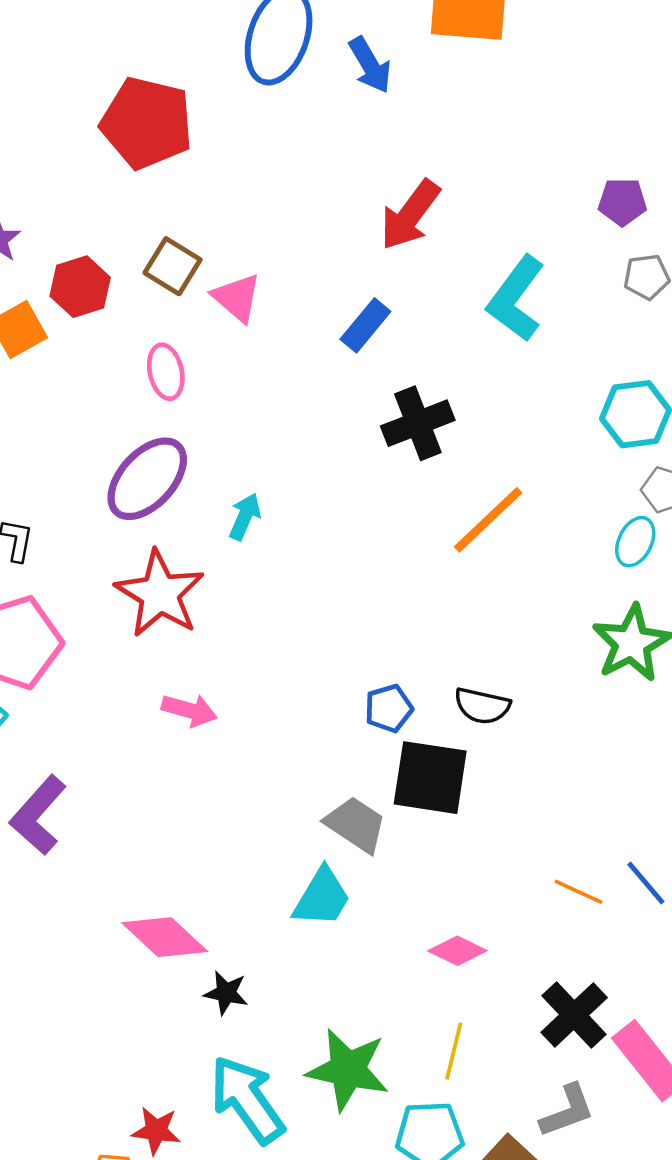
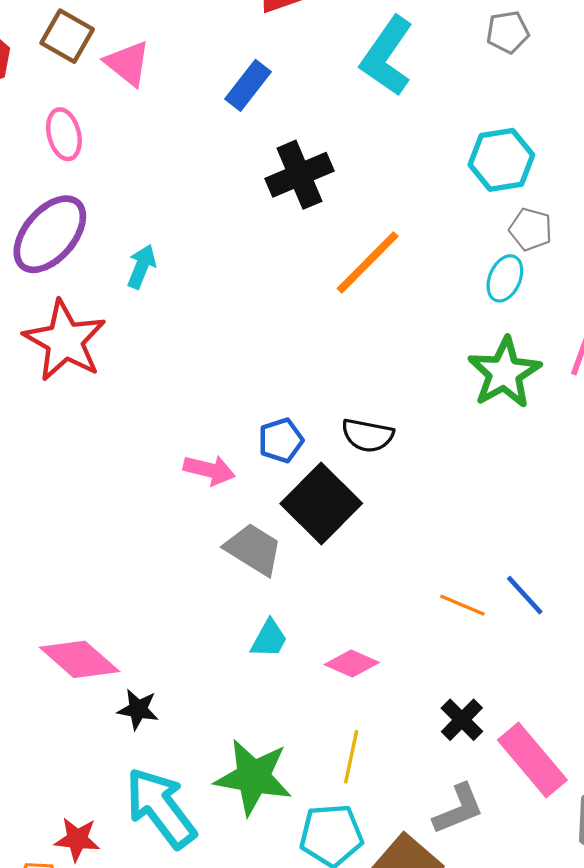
pink arrow: (189, 710) -> (209, 470), moved
black square: (430, 778) -> (321, 503), turned 38
cyan trapezoid: (322, 897) -> (269, 639), moved, size x0.7
black cross: (574, 1015) -> (462, 720), size x0.7

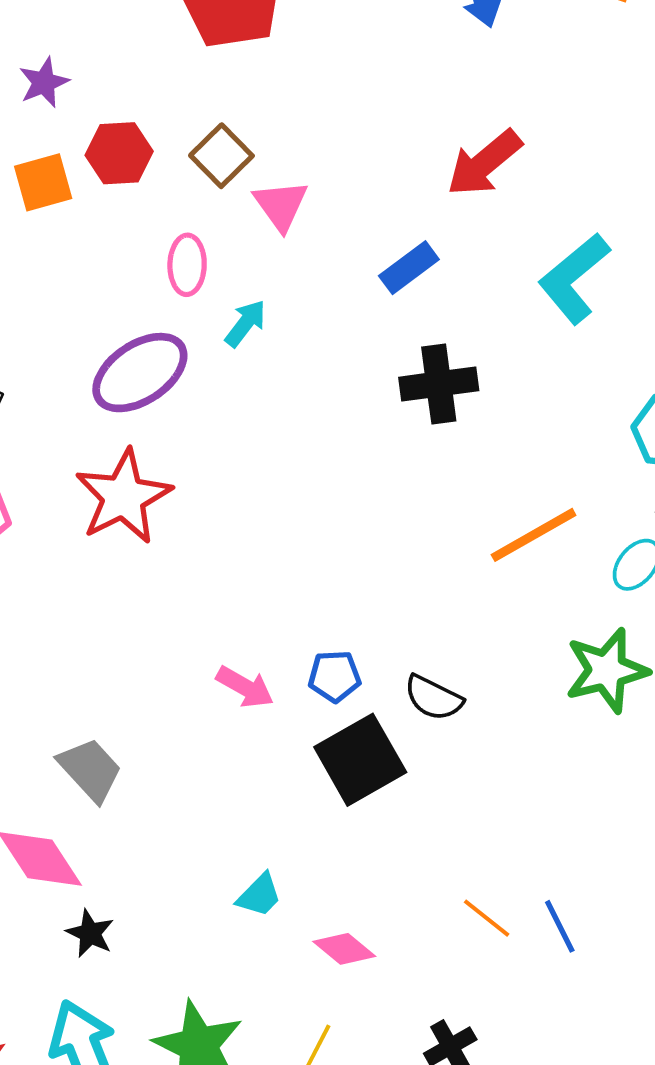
orange line: (368, 262) -> (534, 535), moved
cyan arrow: (141, 267) -> (245, 323), moved
gray trapezoid: (254, 549) -> (90, 770), moved

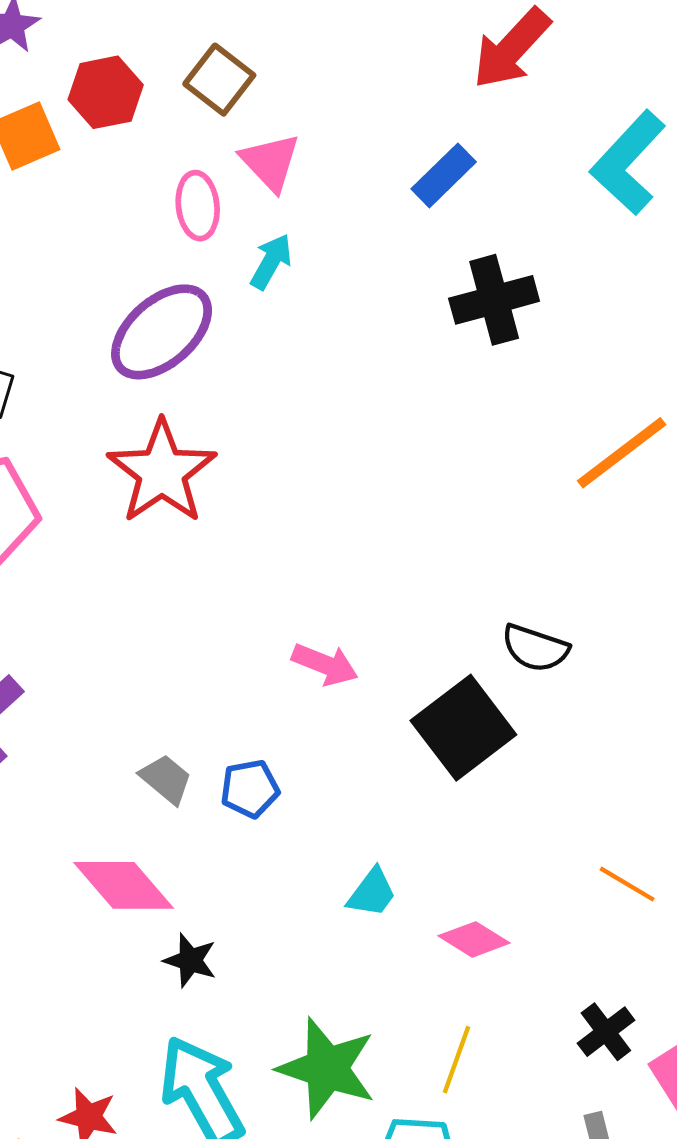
pink triangle: (281, 205) -> (270, 162), moved
blue pentagon: (334, 676) -> (250, 789), moved
gray trapezoid: (90, 770) -> (166, 779), size x0.7

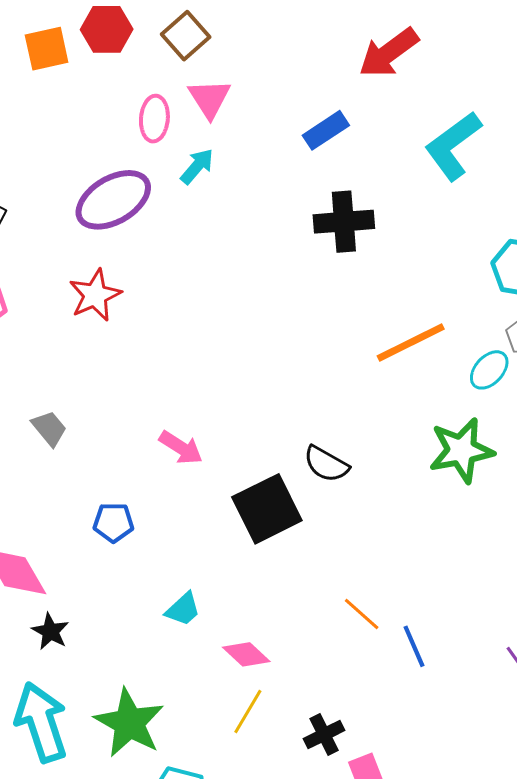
red star: (162, 472) -> (95, 295), size x0.7
gray trapezoid: (166, 779) -> (49, 428), moved
orange line: (627, 884) -> (362, 614), moved
yellow line: (457, 1060) -> (248, 711), moved

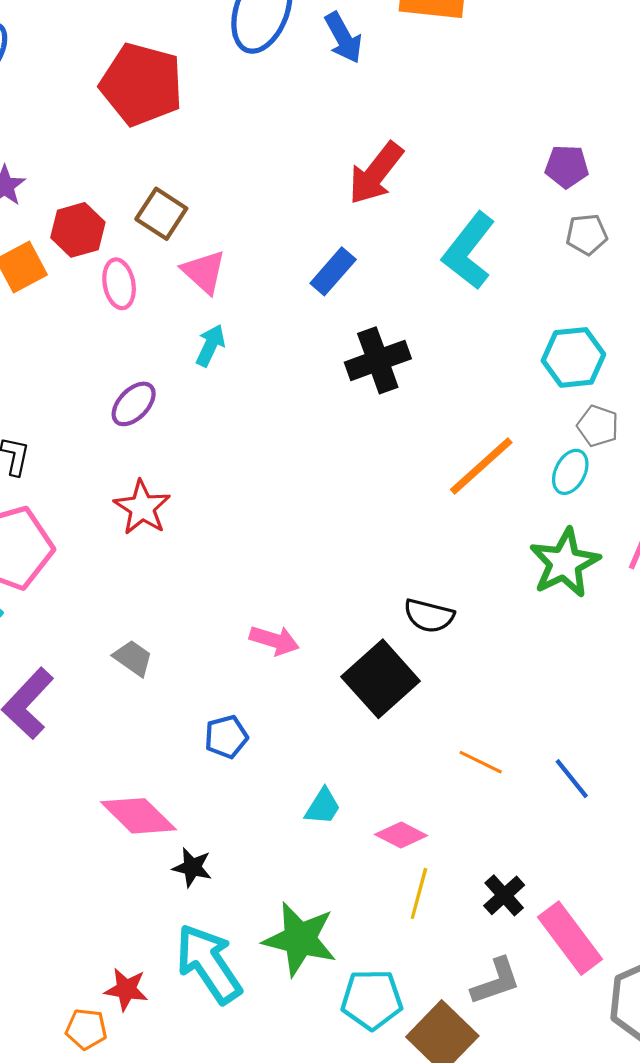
pink ellipse: (154, 119) -> (119, 284), moved
purple ellipse: (113, 200) -> (134, 404), size x0.6
orange line: (362, 614) -> (481, 762), moved

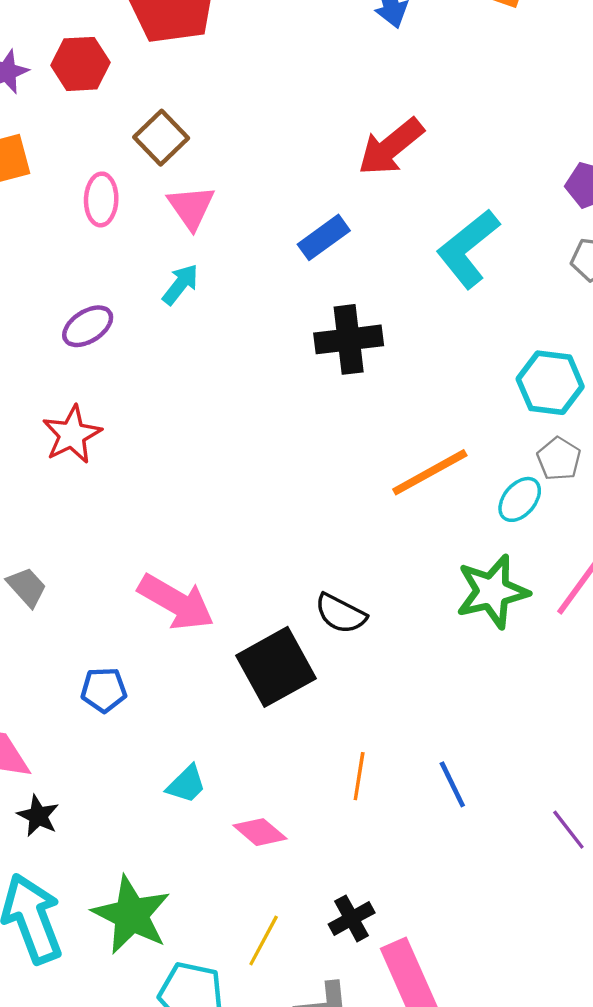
red hexagon: (78, 230) -> (81, 64), moved
pink arrow: (274, 640) -> (176, 602), size x1.5
orange line: (481, 762) -> (359, 776), turned 60
blue line: (572, 779) -> (452, 784), moved
yellow line: (419, 893) -> (264, 941), moved

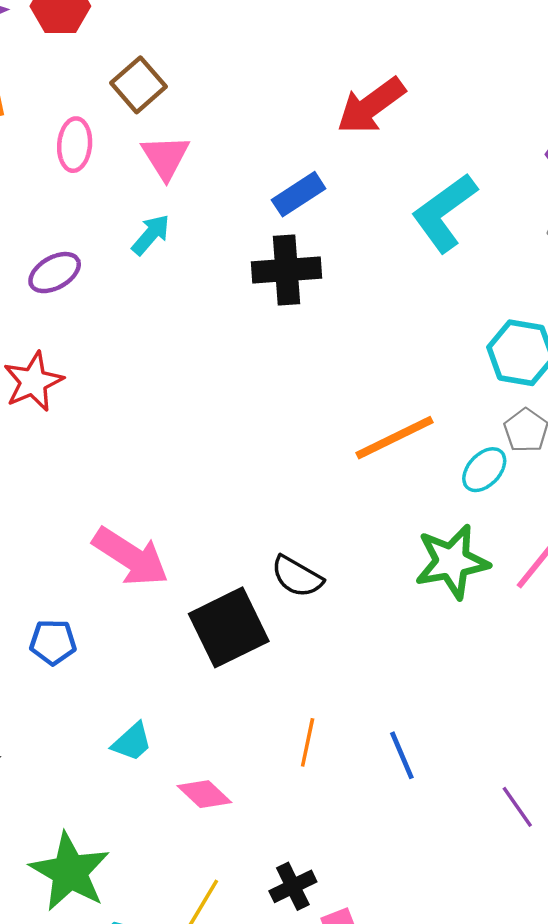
black cross: (349, 339) -> (286, 270), moved

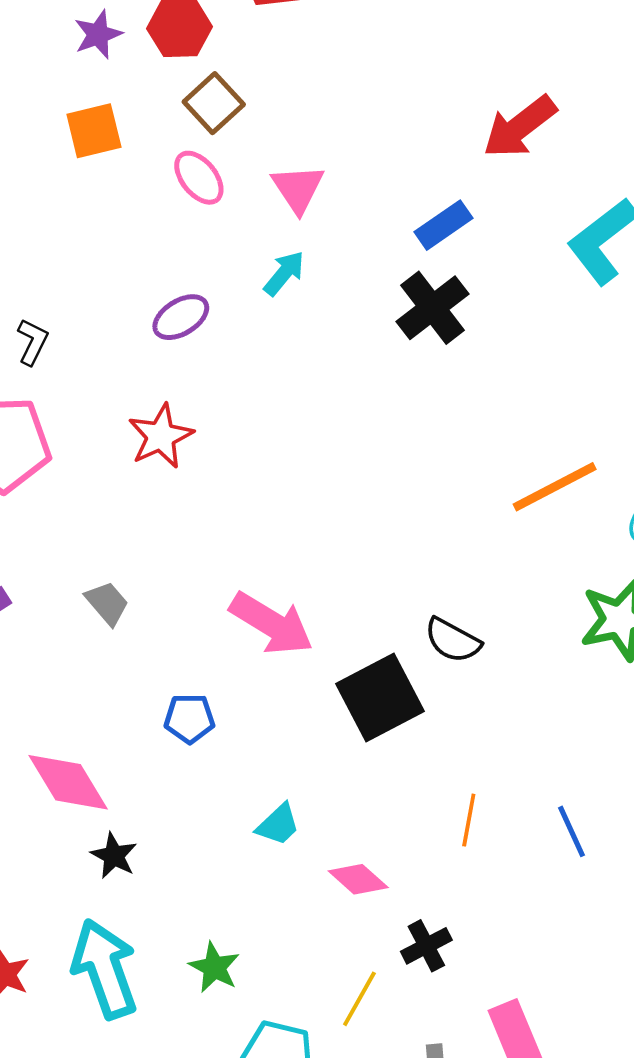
brown square: (139, 85) -> (214, 103), moved
pink ellipse: (75, 145) -> (199, 178), turned -42
black cross: (286, 270) -> (433, 308), turned -32
green star: (70, 872) -> (214, 967), size x0.6
black cross: (293, 886) -> (426, 946), moved

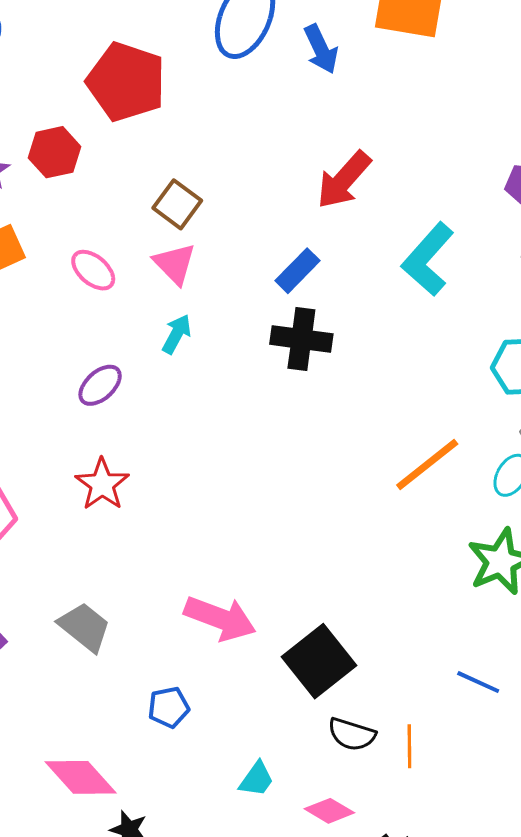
brown square: (214, 103) -> (177, 204), moved
black cross: (433, 308) -> (301, 339), turned -34
gray trapezoid: (107, 603) -> (85, 627), size x1.4
black semicircle: (453, 640) -> (352, 734), moved
blue line: (572, 831) -> (478, 682), moved, turned -30

